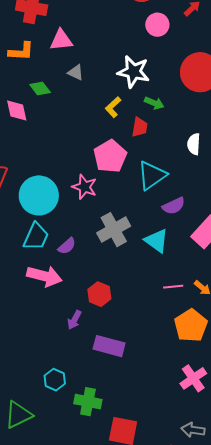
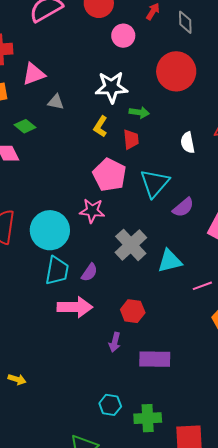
cyan triangle: (157, 241) -> (170, 261), moved, turned -36

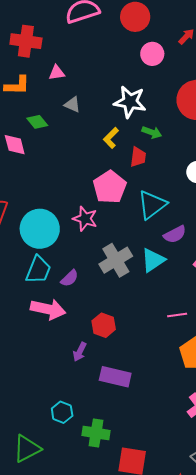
pink triangle: (34, 74) -> (57, 73), size x0.7
cyan triangle: (170, 261) -> (153, 260), moved, turned -32

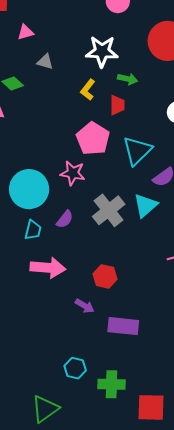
cyan trapezoid: (38, 270) -> (33, 230), size x0.7
purple semicircle: (70, 278) -> (65, 219), moved
purple arrow: (80, 352) -> (85, 306), turned -78

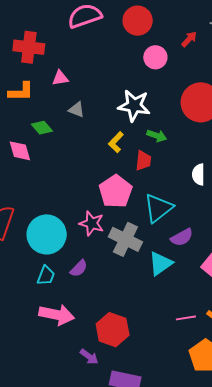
gray cross: (109, 210) -> (125, 239), moved, turned -32
red hexagon: (105, 276) -> (113, 330), size x1.4

